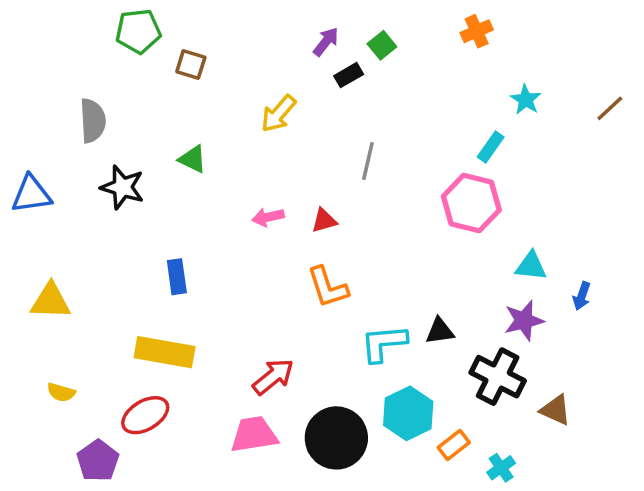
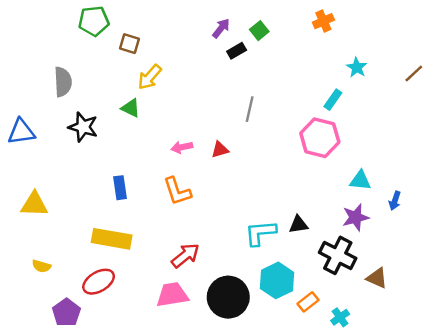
yellow arrow: (278, 114) -> (150, 77), moved
orange L-shape: (328, 287) -> (177, 191), moved

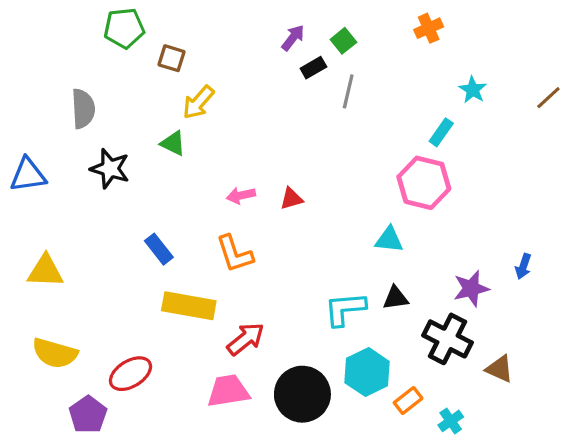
gray line: (250, 109) -> (348, 91), moved
cyan triangle: (360, 181) -> (389, 240), moved
blue rectangle: (120, 188) -> (159, 249), turned -30
yellow rectangle: (112, 239) -> (189, 306), moved
yellow semicircle: (41, 266) -> (55, 353), size x1.8

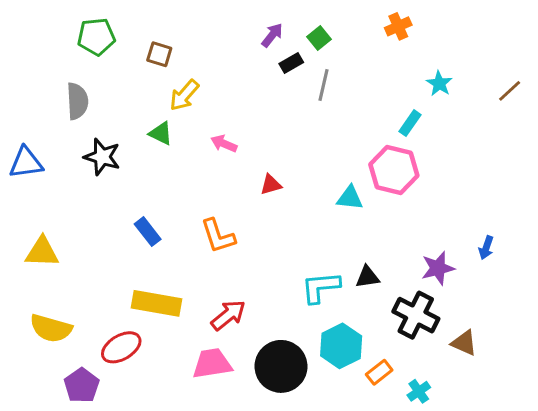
green pentagon: (124, 28) -> (96, 37), moved
pink arrow: (241, 195) -> (224, 144), moved, turned 35
cyan triangle: (389, 240) -> (350, 198), moved
yellow rectangle: (189, 306) -> (156, 303), moved

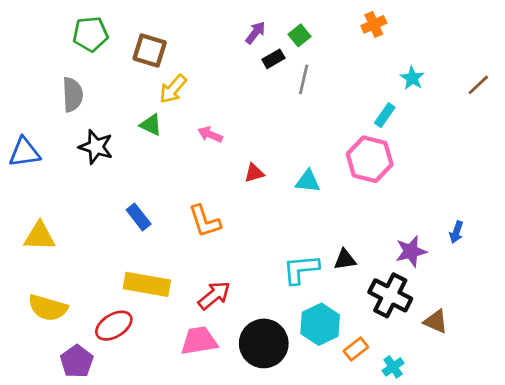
brown square: (159, 54) -> (150, 51), size x1.4
cyan triangle: (350, 198) -> (308, 181), moved

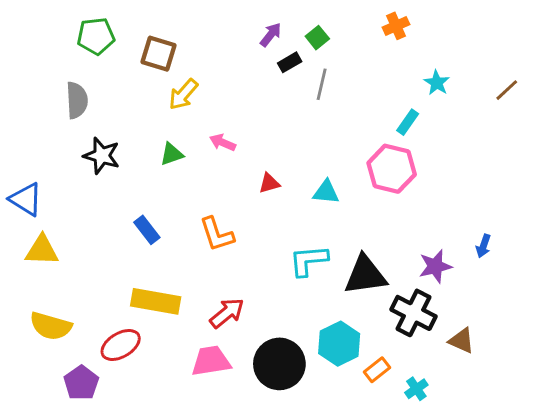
green triangle: (151, 125) -> (172, 154), moved, turned -45
blue triangle: (24, 152) -> (26, 199), moved, turned 40
black triangle: (345, 260) -> (365, 275), size x1.8
cyan L-shape: (301, 269) -> (309, 260), moved

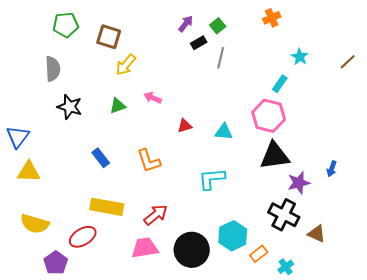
blue triangle: (26, 199) -> (18, 137), turned 35
black triangle: (365, 275) -> (275, 156), moved

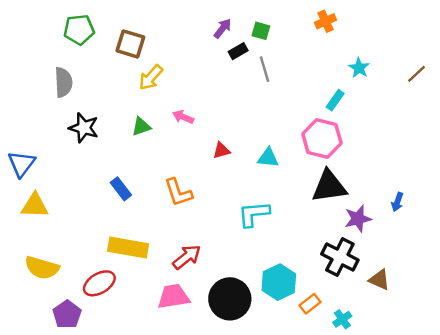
green square: (218, 26) -> (261, 31), turned -35
gray line: (221, 58) -> (264, 69), turned -30

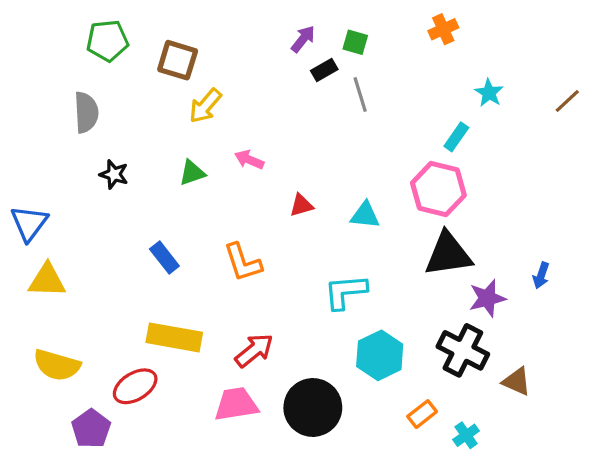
black star: (84, 128) -> (114, 174), size x0.7
cyan hexagon: (279, 282) -> (380, 355), moved

